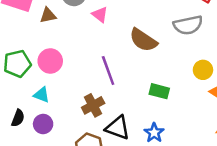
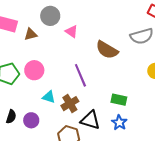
green rectangle: (159, 91) -> (119, 100), moved
cyan triangle: (42, 95) -> (49, 97), moved

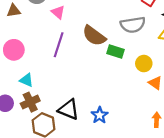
purple line: (80, 75) -> (59, 45), moved, turned 35
green rectangle: (119, 100) -> (116, 51), moved
brown cross: (70, 104) -> (30, 102), moved

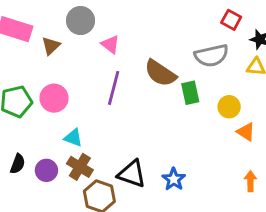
brown triangle: (14, 11) -> (51, 46), turned -32
green rectangle: (116, 51) -> (190, 93), turned 63
brown cross: (30, 102) -> (80, 167), turned -30

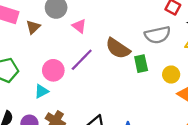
purple line: (114, 88) -> (82, 60), turned 30
pink circle: (54, 98) -> (53, 70), moved
cyan triangle: (73, 138) -> (42, 91), moved, turned -48

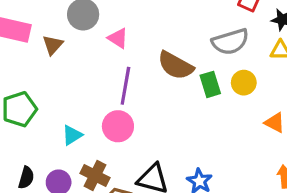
purple line: (82, 60) -> (125, 86), turned -30
pink circle: (53, 70) -> (118, 126), moved
yellow circle: (171, 75) -> (244, 83), moved

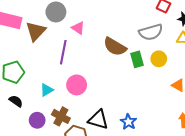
brown triangle: (53, 45) -> (36, 31), size x1.5
purple line: (125, 86) -> (63, 52), moved
black semicircle: (26, 178) -> (16, 101), moved, turned -72

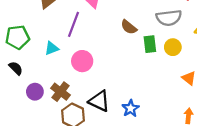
brown semicircle: (115, 47) -> (129, 27), size x0.7
cyan triangle: (47, 90) -> (52, 48), moved

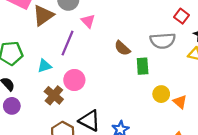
yellow circle: (173, 47) -> (161, 94), moved
purple circle: (35, 92) -> (12, 106), moved
brown cross: (60, 92) -> (54, 95), moved

